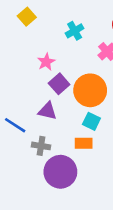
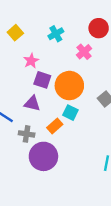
yellow square: (27, 17) -> (15, 33), moved
purple square: (59, 84) -> (42, 80), turned -30
orange rectangle: (84, 143) -> (55, 126), moved, turned -42

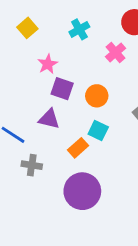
orange circle: (69, 86) -> (97, 96), size x0.6
gray cross: (27, 134) -> (32, 165), moved
purple circle: (43, 156) -> (82, 191), moved

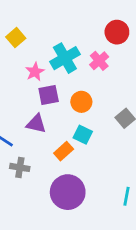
cyan cross: (79, 29) -> (65, 58), moved, size x1.5
purple square: (62, 89) -> (49, 95), turned -30

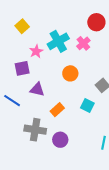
purple square: (49, 95) -> (22, 68), moved
cyan square: (83, 135) -> (87, 106), moved
gray cross: (20, 167) -> (35, 130), moved, size x1.5
purple circle: (68, 192) -> (60, 140), size x0.6

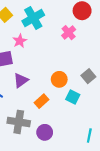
cyan cross: (58, 41) -> (33, 18), moved
orange circle: (70, 73) -> (59, 79), moved
purple triangle: (37, 90) -> (21, 80), turned -49

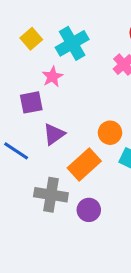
orange rectangle: (42, 101) -> (84, 164), size x1.5

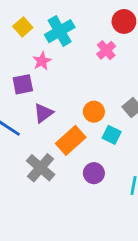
gray cross: (51, 195) -> (41, 168), turned 32
purple circle: (89, 210) -> (94, 173), moved

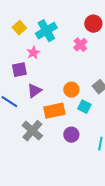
orange rectangle: (71, 140) -> (54, 111), turned 30

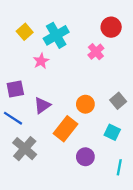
purple square: (19, 70) -> (15, 89), moved
cyan square: (84, 107) -> (112, 132), moved
orange rectangle: (54, 111) -> (66, 129), turned -40
gray cross: (32, 131) -> (25, 149), moved

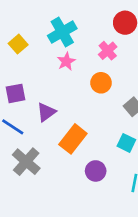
yellow square: (25, 32) -> (18, 44), moved
pink star: (41, 61) -> (66, 61), moved
orange circle: (85, 104) -> (101, 83), moved

